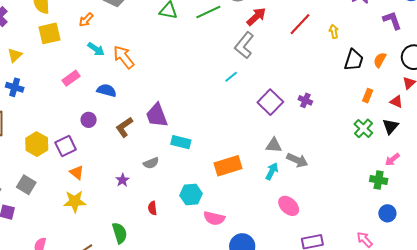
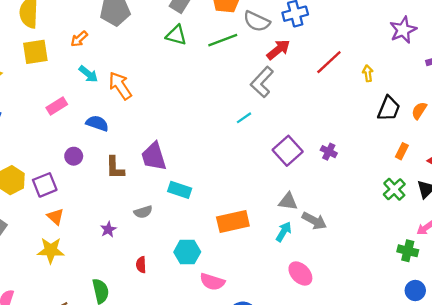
brown L-shape: (124, 127) -> (115, 168), turned -60

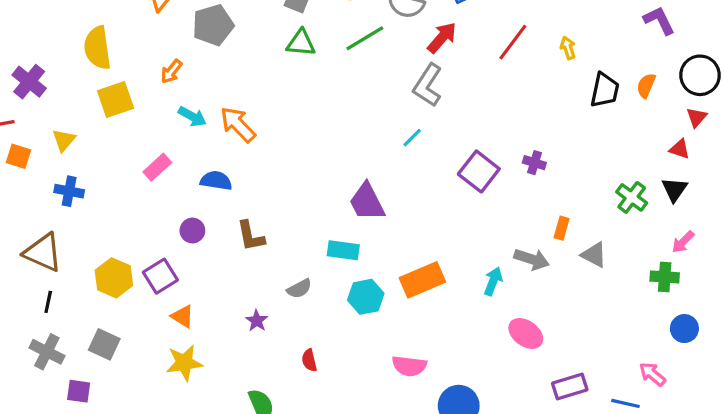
orange rectangle: (402, 151) -> (562, 228), moved
purple trapezoid: (154, 156) -> (367, 202), moved
gray triangle: (288, 201) -> (594, 255), moved, turned 30
cyan hexagon: (187, 252) -> (366, 297), moved

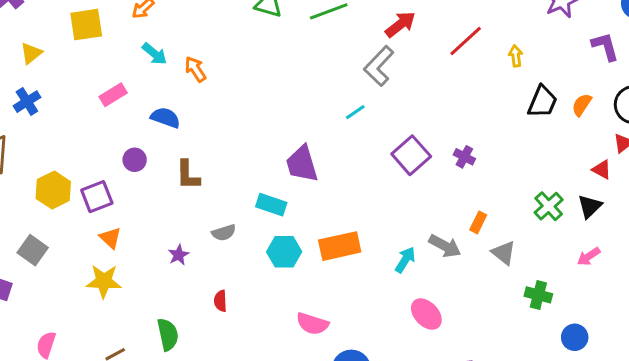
orange arrow: (238, 124) -> (195, 69), size x0.7
blue cross: (69, 191) -> (27, 102), turned 36
green cross: (665, 277) -> (538, 295), moved

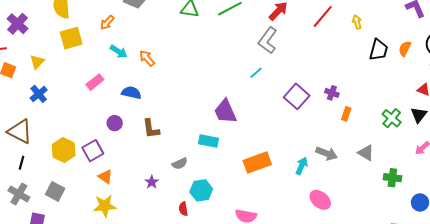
orange rectangle: (478, 222) -> (346, 114), moved
cyan hexagon: (284, 252) -> (201, 190), moved

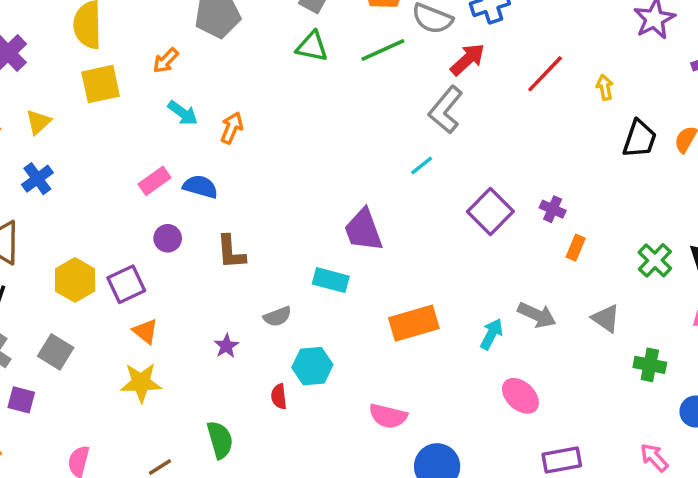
orange arrow: (147, 58) -> (232, 128), turned 60
pink rectangle: (95, 82) -> (154, 181), moved

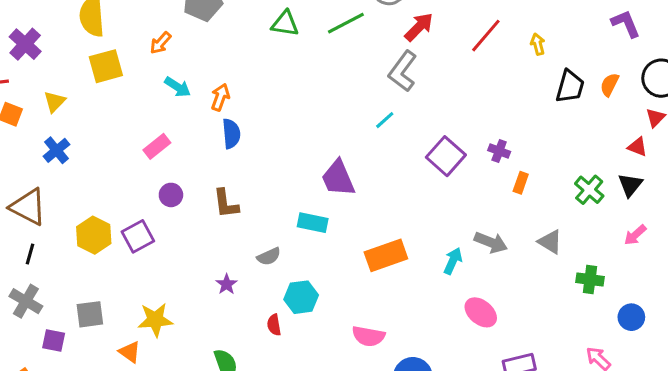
blue semicircle: (200, 187) -> (231, 134), moved, turned 72
orange triangle: (145, 331) -> (130, 352), moved
gray square: (56, 352) -> (90, 314), moved, turned -36

